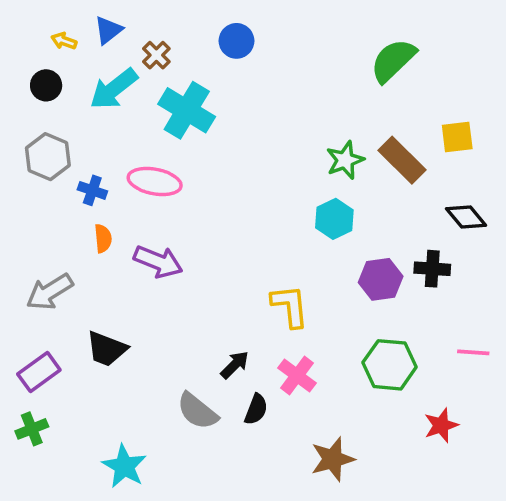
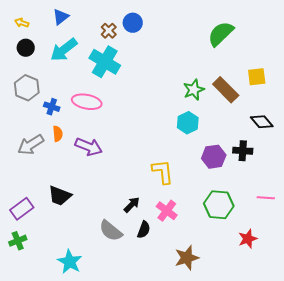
yellow arrow: (64, 41) -> (22, 23), moved
brown cross: (156, 55) -> (109, 31), moved
gray arrow: (50, 292) -> (31, 145), moved

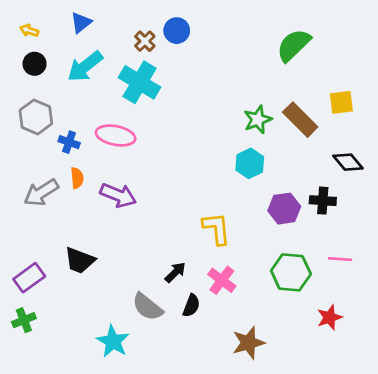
pink line: (266, 198) -> (340, 259), moved
cyan star: (70, 262) -> (113, 341), moved

